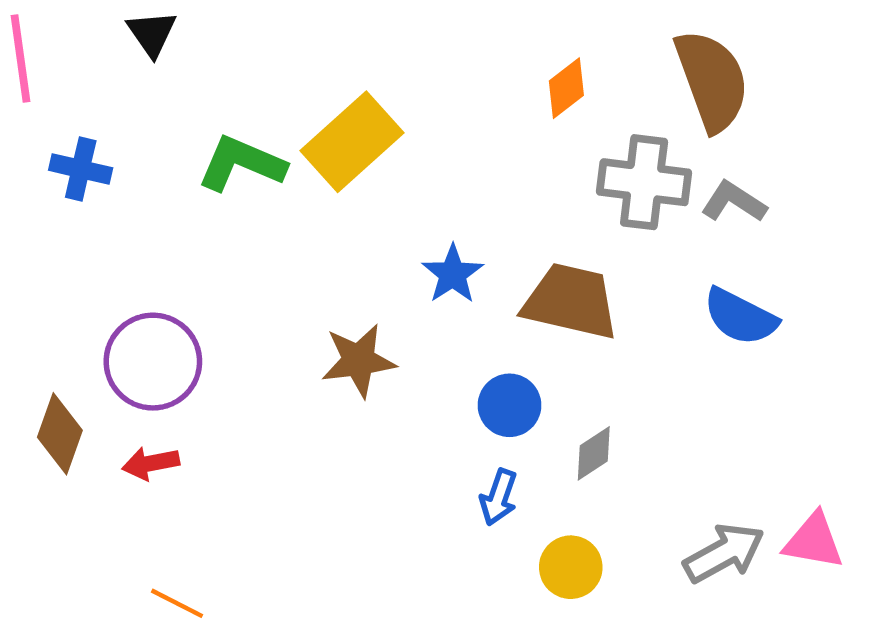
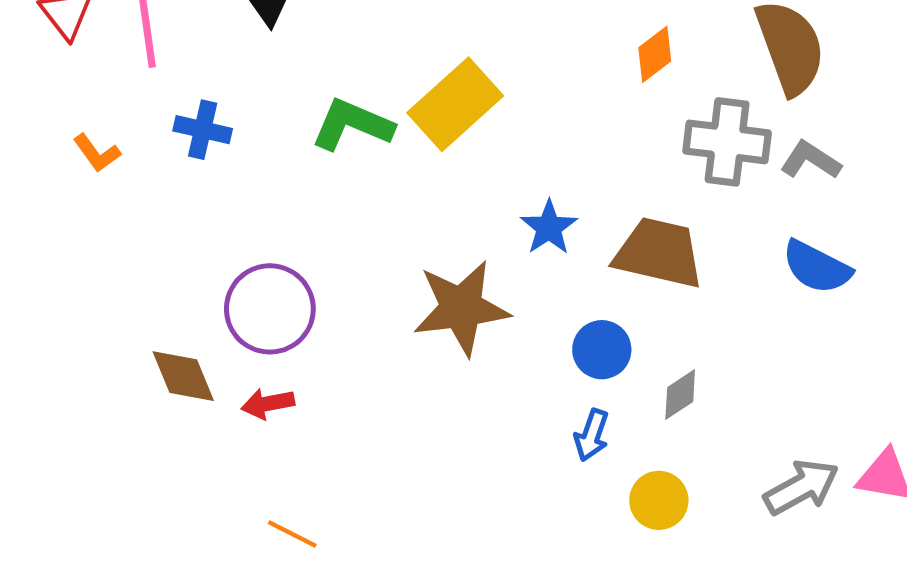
brown star: (359, 360) -> (461, 308), size x1.4
brown diamond: (60, 434) -> (183, 376), turned -42

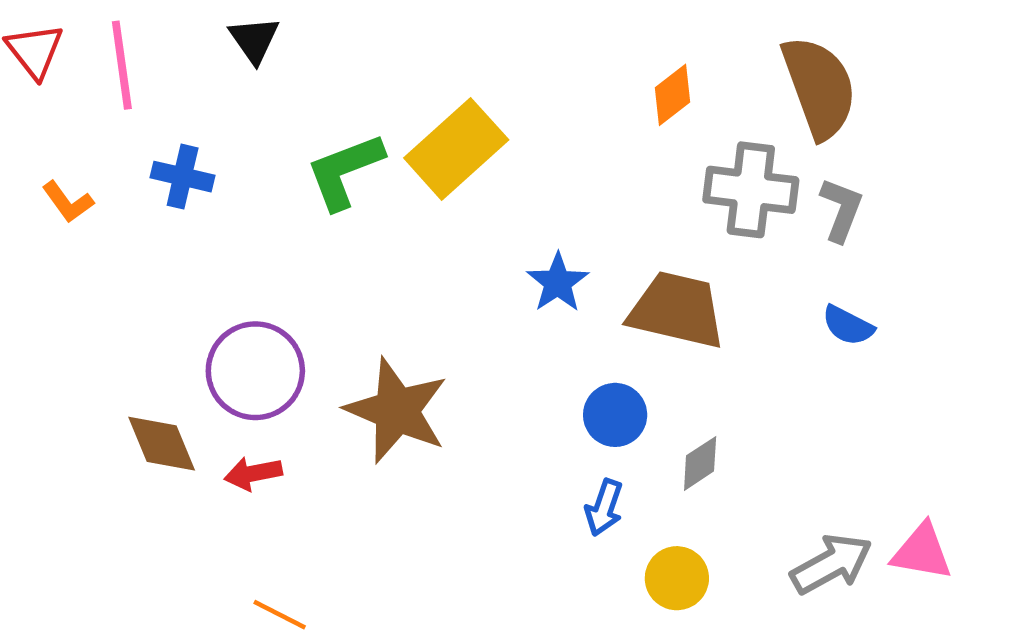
green L-shape: (352, 125) -> (345, 171), turned -44
gray L-shape: (811, 160) -> (841, 210), turned 78
blue semicircle: (817, 267) -> (848, 326), size x0.7
brown star: (461, 308) -> (397, 410), moved, turned 30

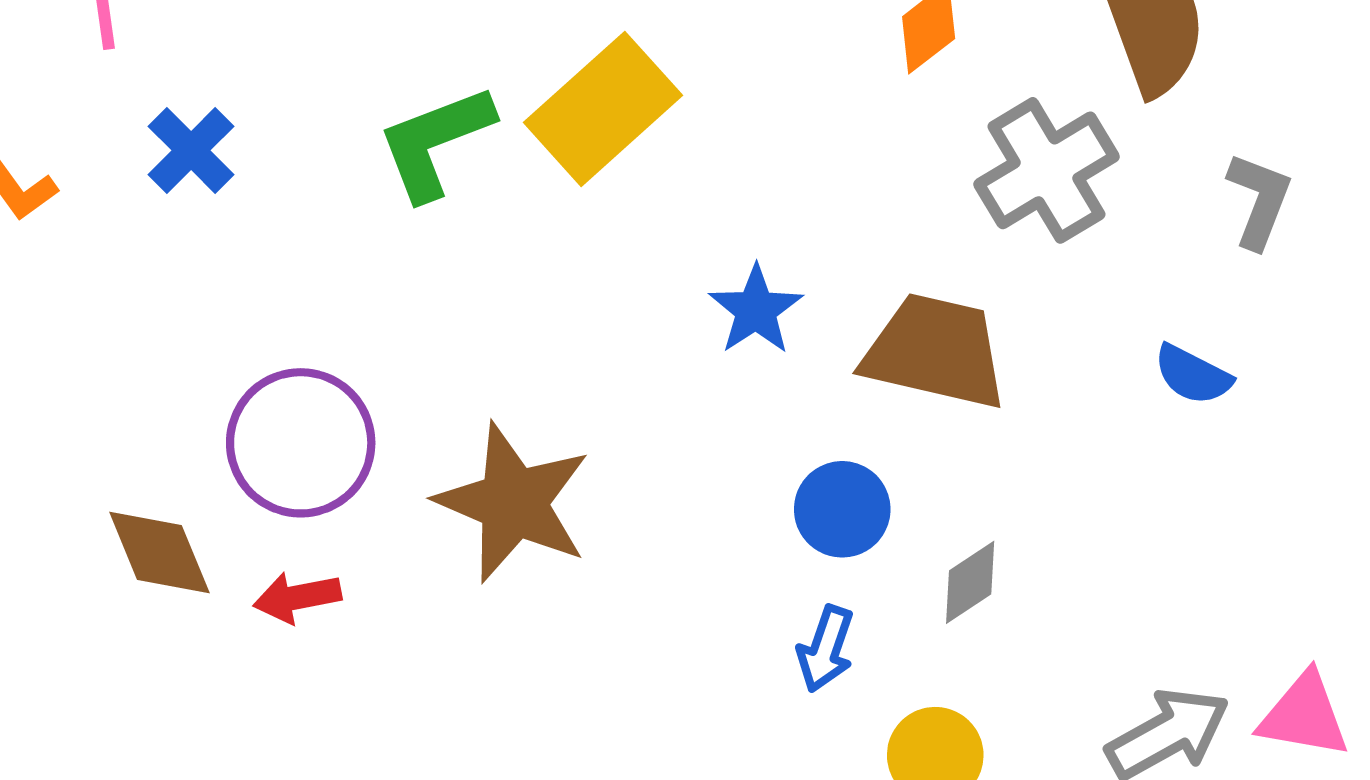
blue cross: (183, 177) -> (191, 150), turned 32
gray cross: (751, 190) -> (1047, 170), turned -38
gray L-shape: (841, 210) -> (1259, 200), moved

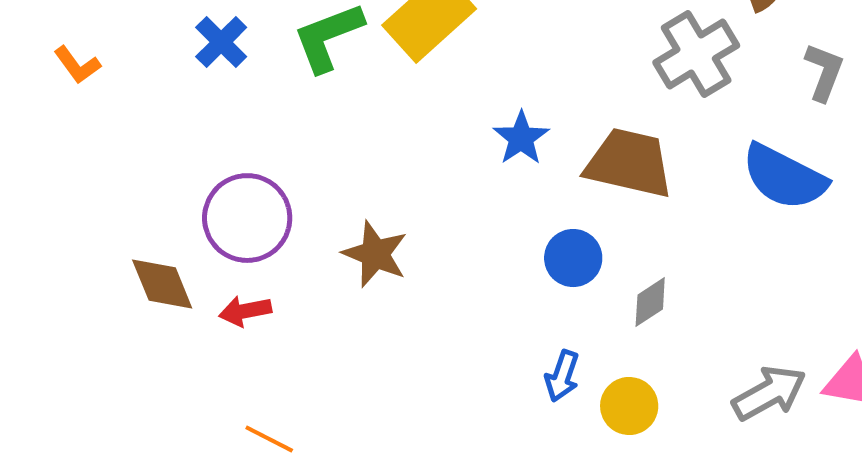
blue cross: (191, 150) -> (221, 42), moved
blue semicircle: (1193, 375) -> (784, 177), size x1.8
brown star: (513, 503) -> (375, 254), size x0.7
blue arrow: (826, 649) -> (562, 376), moved

